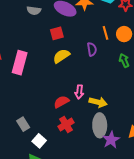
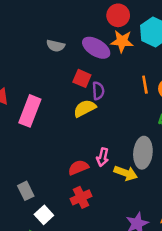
red square: (57, 33) -> (82, 78), turned 32
purple semicircle: (92, 49) -> (98, 91), moved
gray ellipse: (100, 125) -> (143, 153), moved

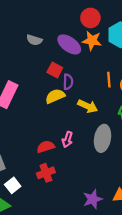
yellow arrow: (126, 173) -> (88, 106), moved

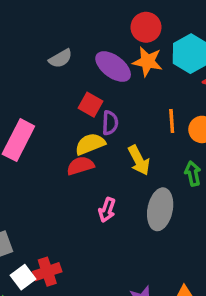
gray semicircle: (34, 40) -> (61, 59), turned -49
yellow arrow: (88, 106) -> (139, 160), turned 36
red semicircle: (46, 147) -> (80, 166), moved
red cross: (46, 173) -> (47, 272), moved

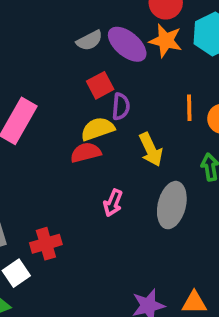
gray semicircle: (61, 59) -> (89, 40), moved
red square: (91, 105) -> (100, 85), turned 30
red cross: (47, 272) -> (46, 244), moved

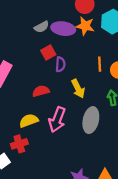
purple ellipse: (127, 44) -> (63, 29), turned -30
yellow semicircle: (98, 129) -> (29, 121), moved
pink arrow: (113, 203) -> (57, 120), size x1.6

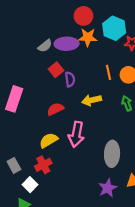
yellow arrow: (78, 89) -> (92, 100), turned 114
gray ellipse: (91, 120) -> (112, 154), moved

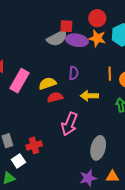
gray semicircle: (45, 46) -> (57, 38), size x1.5
red square: (56, 70) -> (66, 26), moved, turned 32
yellow semicircle: (49, 140) -> (47, 83), moved

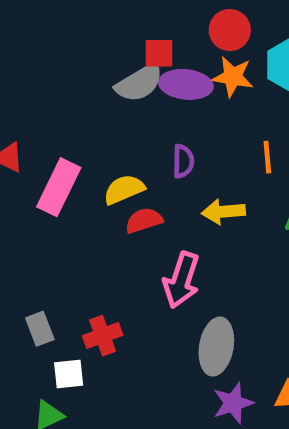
gray ellipse: (98, 148) -> (216, 347), moved
white square: (18, 161) -> (69, 374), turned 32

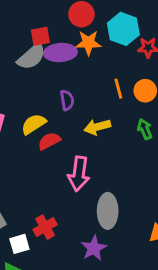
red cross: (103, 336) -> (45, 227), moved
purple star: (233, 403) -> (94, 248), moved

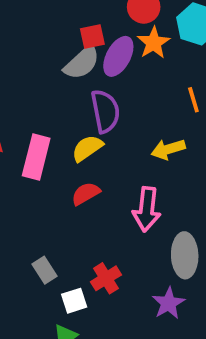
orange star: (88, 43) -> (154, 43), turned -30
purple ellipse: (60, 53) -> (118, 56), turned -56
purple semicircle: (67, 100) -> (105, 111), moved, size x1.6
red semicircle: (49, 141) -> (86, 194), moved

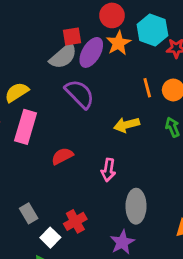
purple semicircle: (105, 111) -> (80, 94), turned -36
yellow semicircle: (87, 148) -> (17, 92), moved
pink arrow: (147, 209) -> (108, 170), size x0.7
white square: (74, 301) -> (50, 238), turned -30

